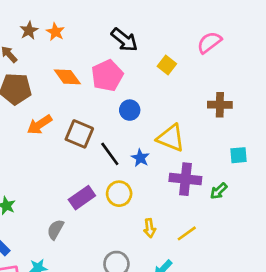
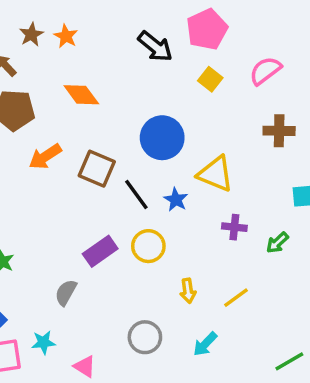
pink semicircle: (209, 42) -> (265, 71), moved
pink pentagon: (107, 76) -> (207, 29), moved
blue circle: (130, 110) -> (162, 138), size x1.6
purple cross: (185, 179) -> (234, 227), size x0.6

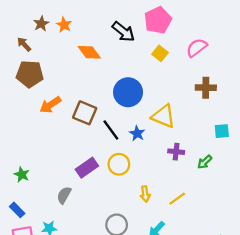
orange diamond: (81, 95) -> (89, 52), moved

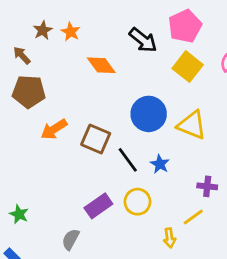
yellow square: (160, 53) -> (188, 67), size x1.5
yellow triangle: (163, 116) -> (192, 125), moved
yellow line: (177, 199) -> (193, 217), moved

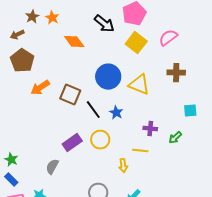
brown arrow: (22, 55) -> (17, 35), turned -72
brown pentagon: (29, 92) -> (22, 61), turned 30
green star: (19, 214) -> (11, 160), moved
yellow line: (193, 217) -> (140, 151), turned 42

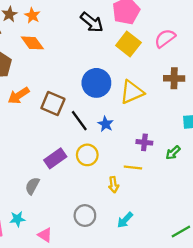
orange diamond: (74, 42) -> (32, 43), moved
yellow triangle: (139, 85) -> (132, 92), turned -45

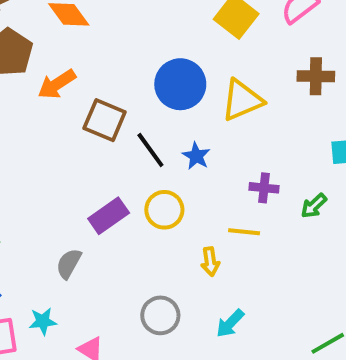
orange arrow: (19, 95) -> (57, 84), moved

